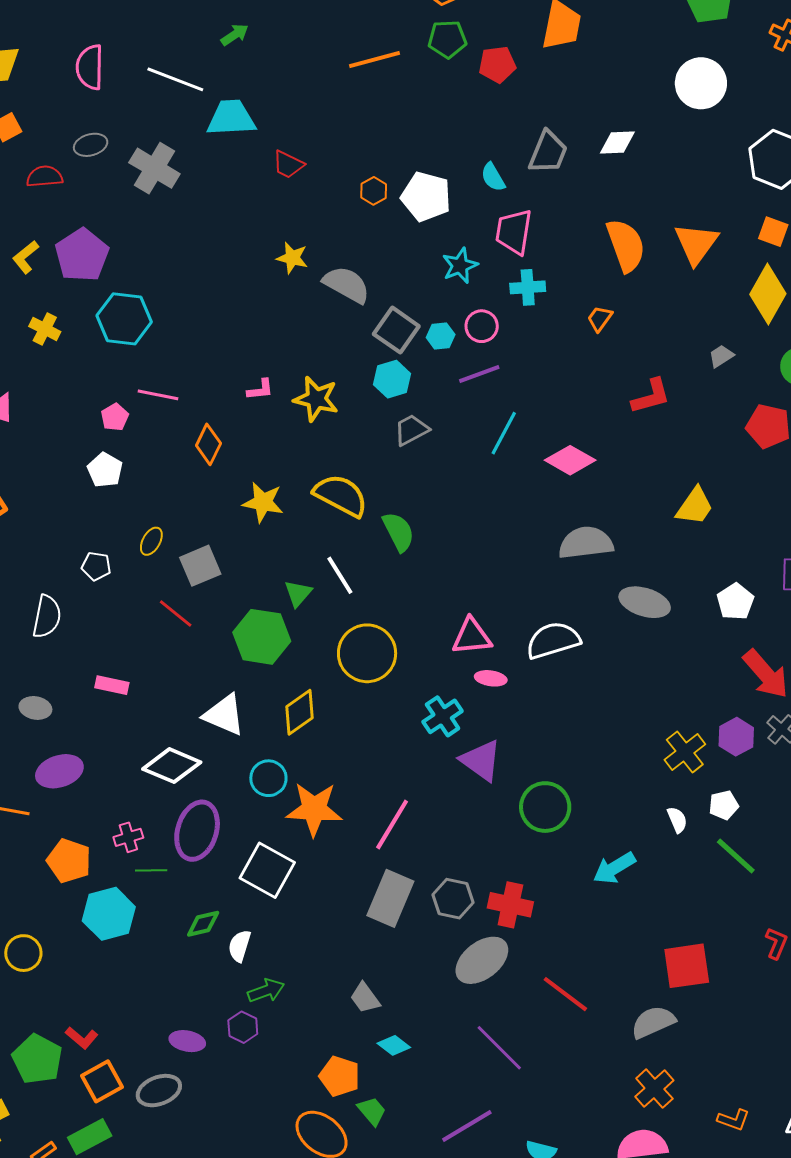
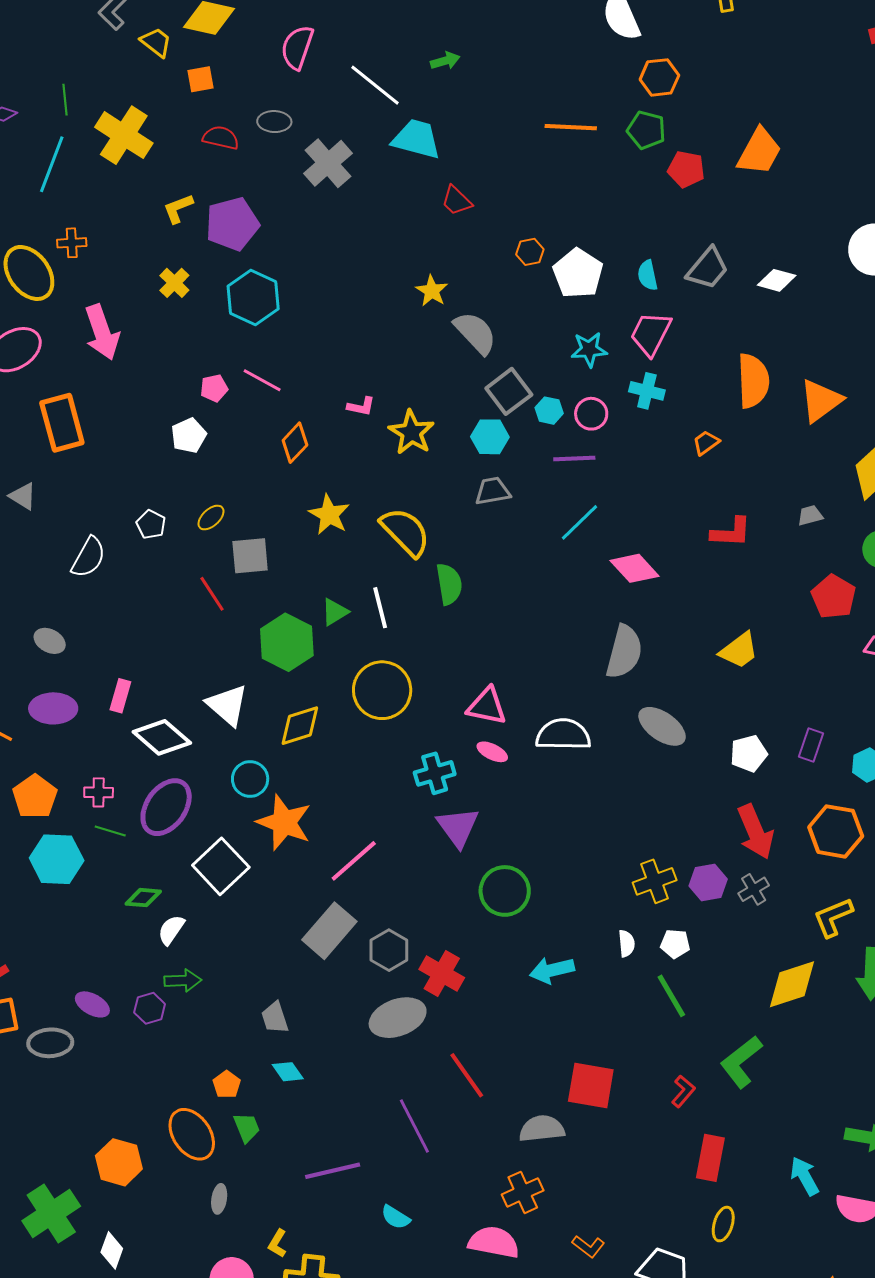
gray semicircle: (586, 543) -> (624, 652), turned 94
pink rectangle: (112, 685) -> (120, 696), moved, turned 76
purple line: (499, 1048) -> (414, 1126), moved
orange pentagon: (340, 1076) -> (227, 1084), size x0.7

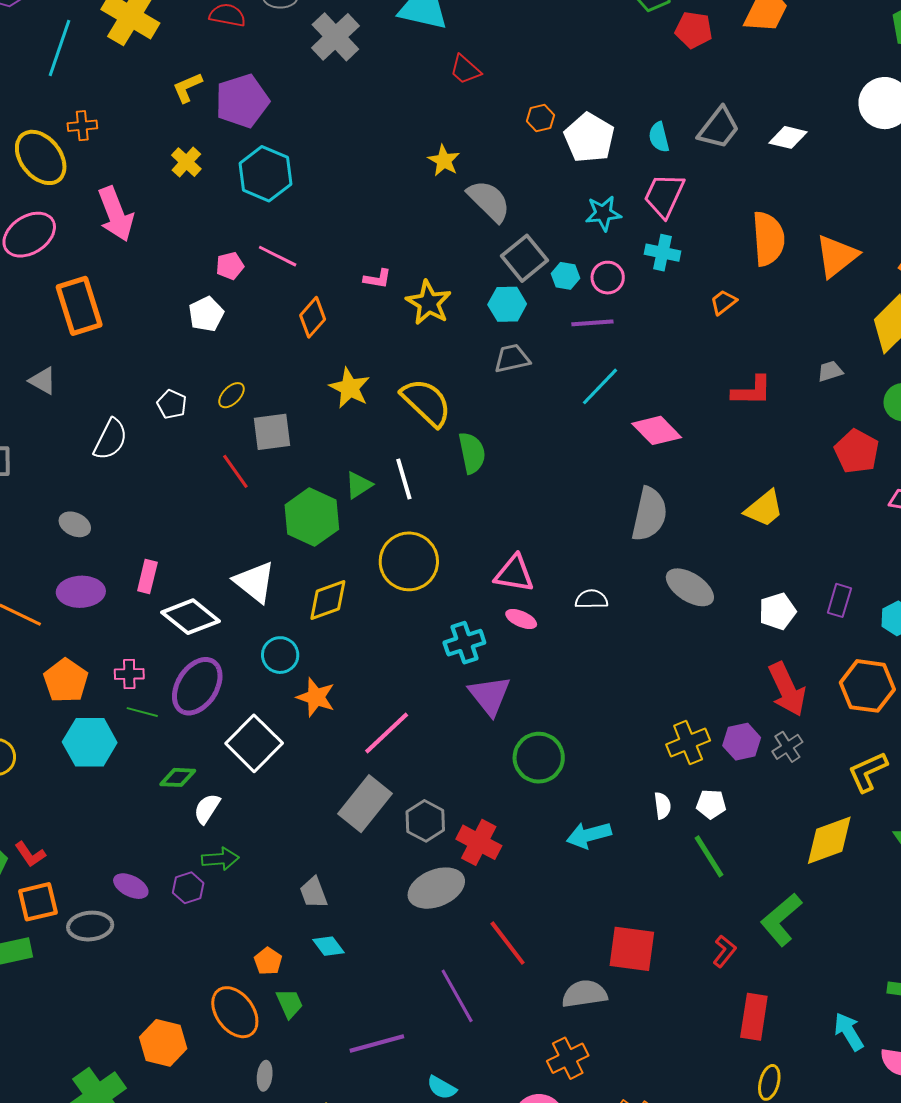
white semicircle: (563, 735) -> (591, 599), size x0.6
orange star: (284, 822) -> (316, 697), size x0.7

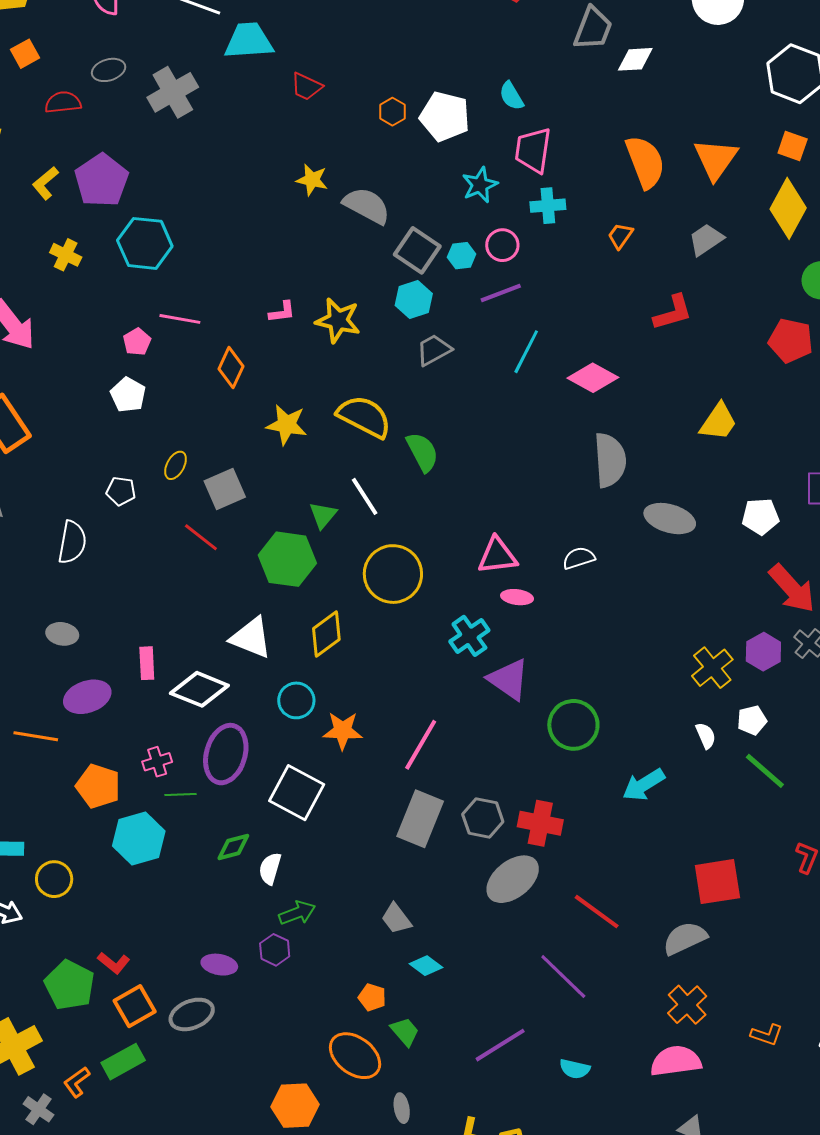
gray cross: (335, 37) -> (173, 92), turned 30
gray trapezoid: (719, 128) -> (593, 28), moved
gray trapezoid: (830, 371) -> (706, 240), moved, size x1.4
white pentagon: (777, 611) -> (760, 516), turned 30

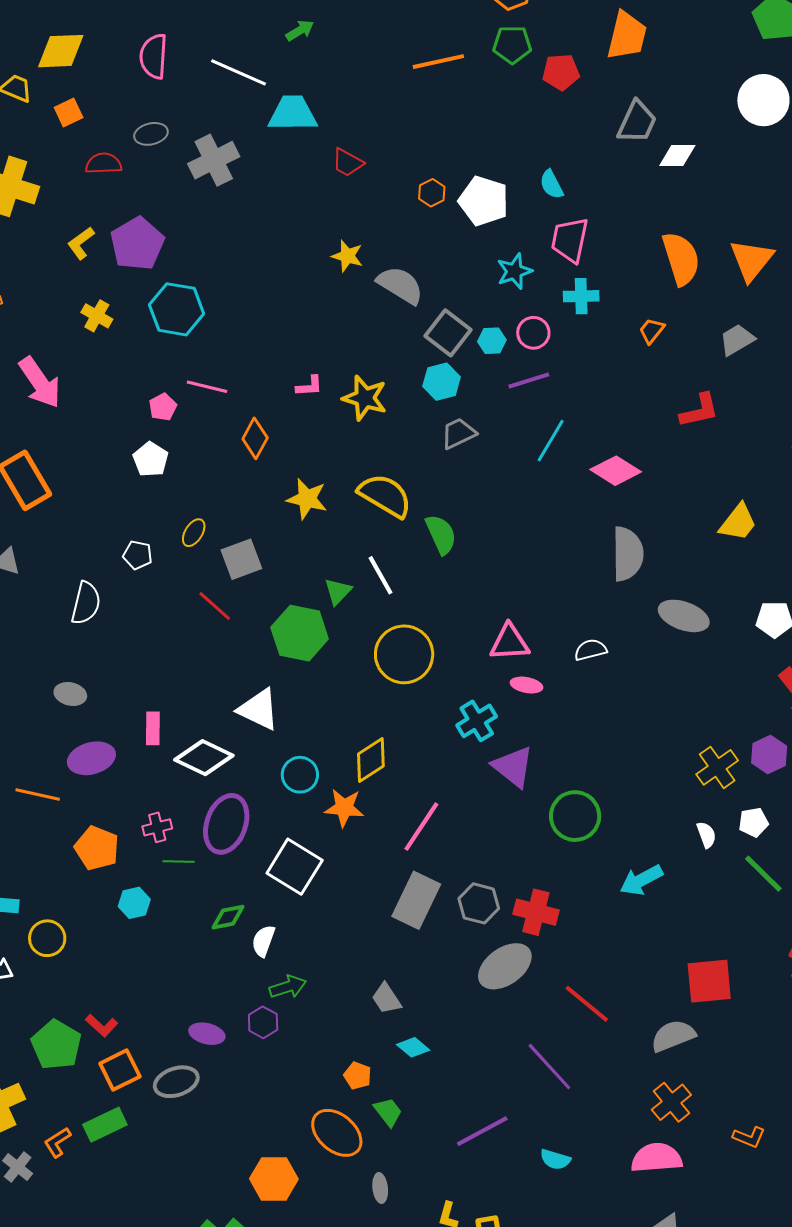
yellow diamond: (326, 634) -> (371, 760), moved
cyan hexagon: (139, 839) -> (134, 903), size x0.6

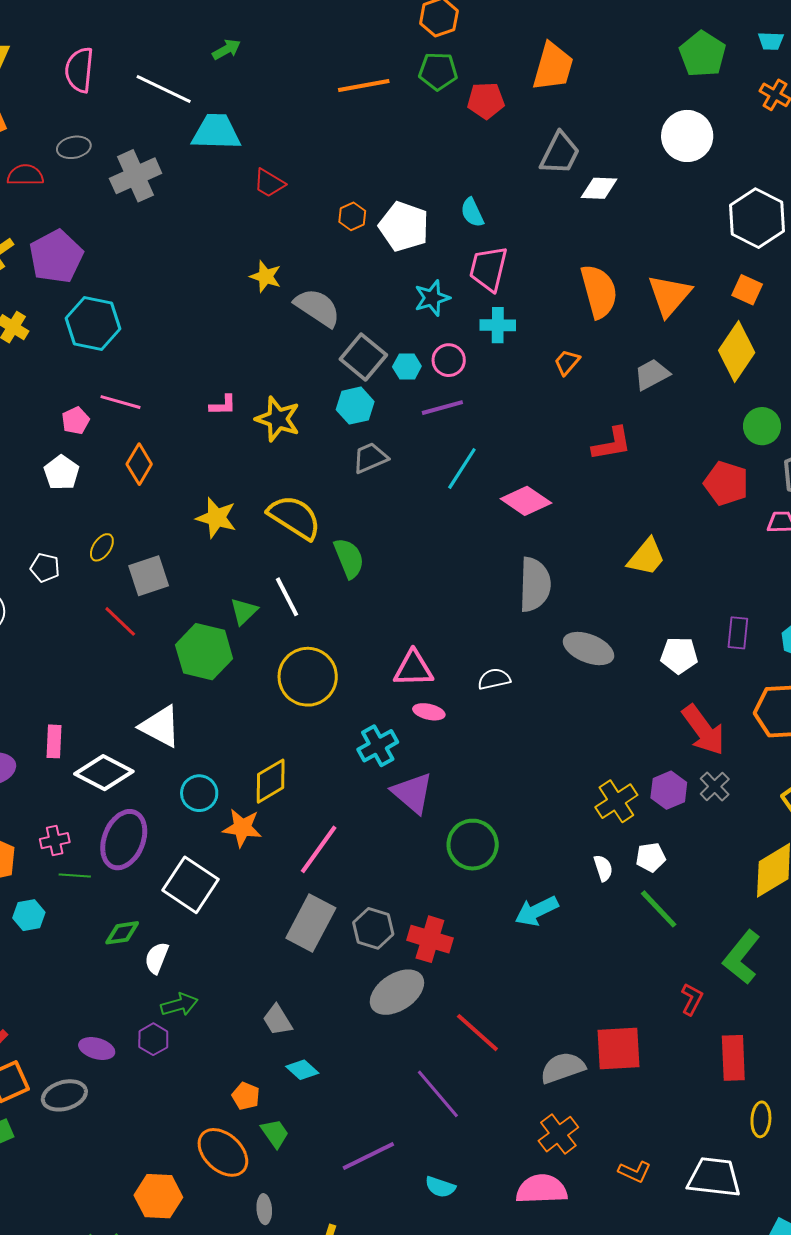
orange diamond: (255, 438) -> (139, 464), moved
red square: (709, 981) -> (619, 1048), moved

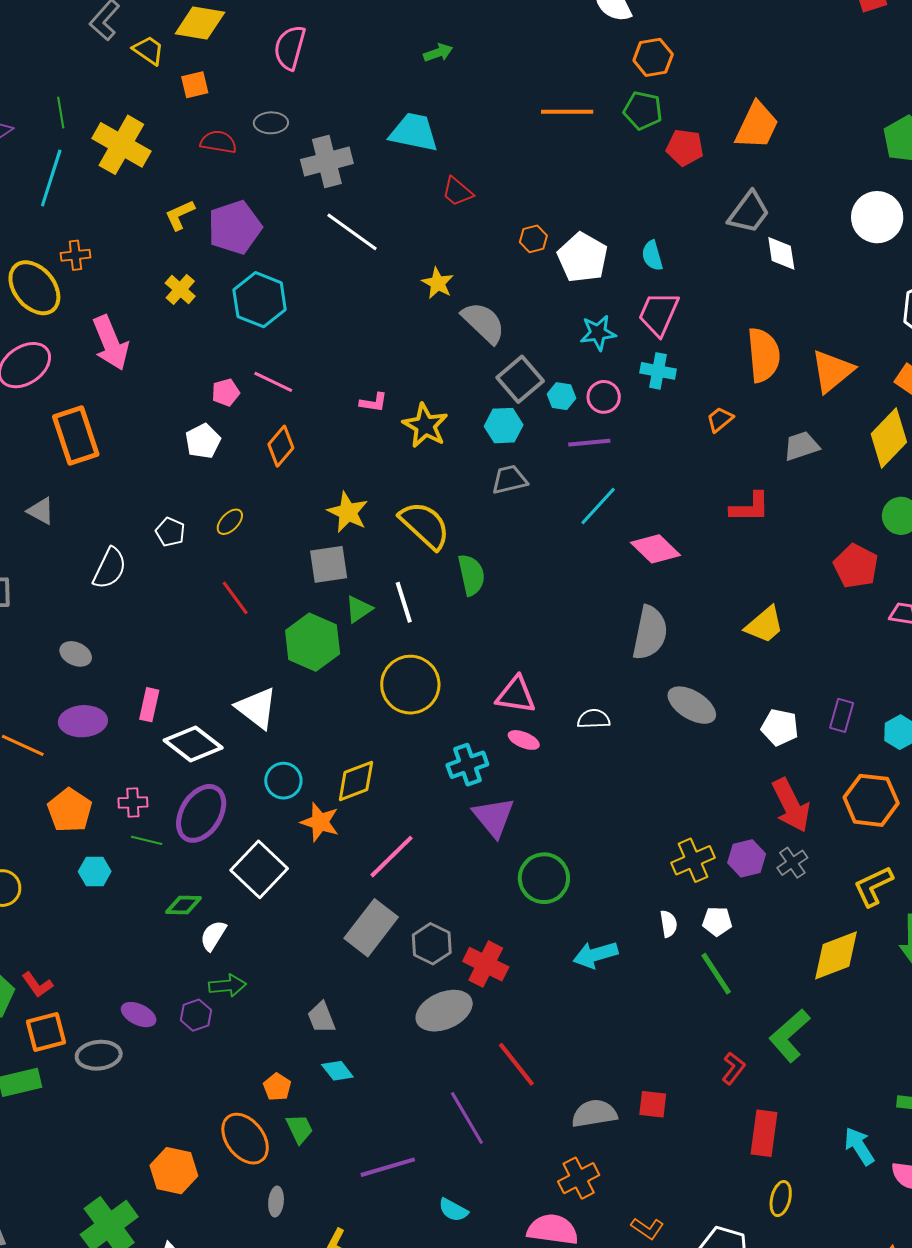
white line: (164, 89) -> (352, 232), moved
white diamond: (599, 188) -> (781, 253), turned 69
gray square: (149, 576) -> (329, 564), moved
red square: (619, 1048) -> (653, 1104), size x0.6

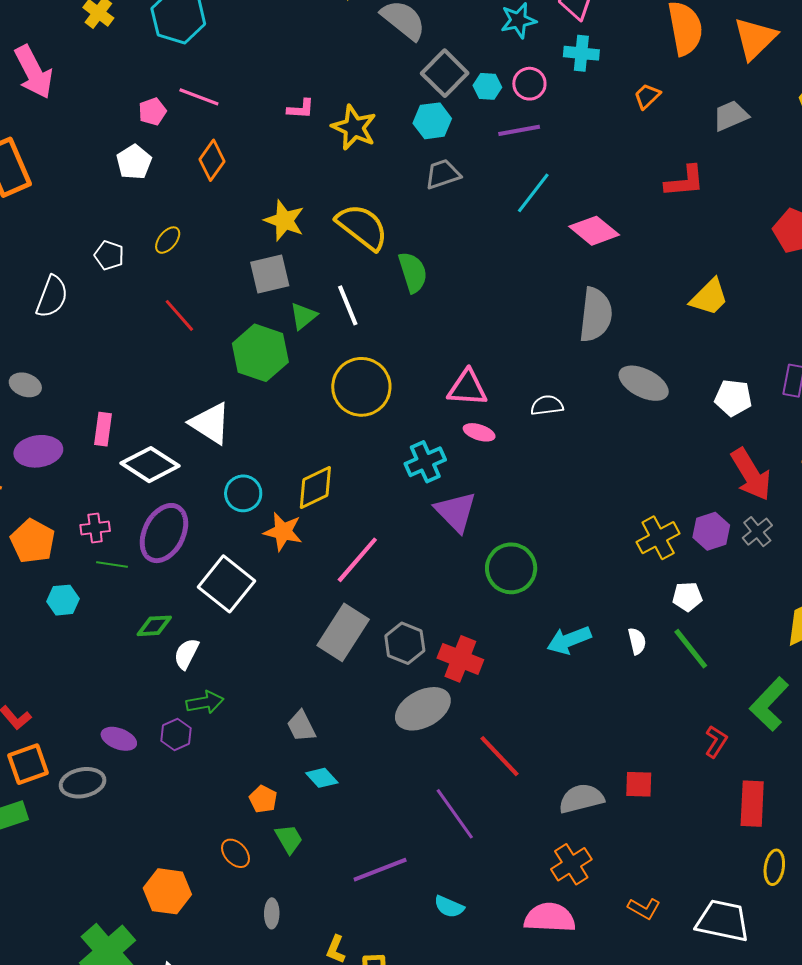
white semicircle: (669, 924) -> (637, 641), moved
orange ellipse: (245, 1139) -> (235, 853), size x0.6

